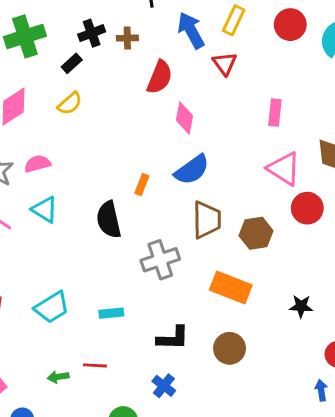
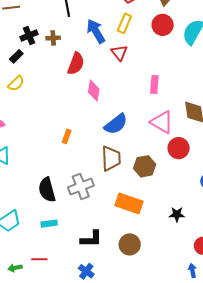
blue semicircle: (192, 170) -> (116, 124), moved
black semicircle: (109, 220) -> (47, 190), moved

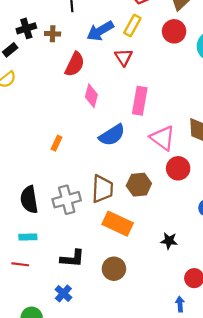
blue arrow: (96, 31) -> (100, 31), turned -95
pink rectangle: (154, 85) -> (140, 101), moved, size x1.4
brown trapezoid: (111, 158) -> (102, 189), moved
red line: (39, 259) -> (20, 264), moved

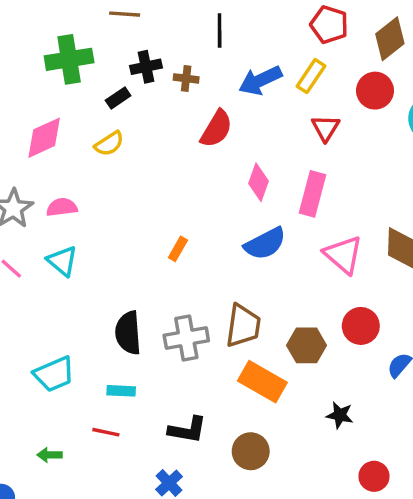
red triangle: (124, 57) -> (326, 128), moved
pink diamond: (91, 96) -> (259, 182), moved
red circle: (178, 168) -> (361, 326), moved
brown hexagon: (139, 185) -> (307, 345), moved

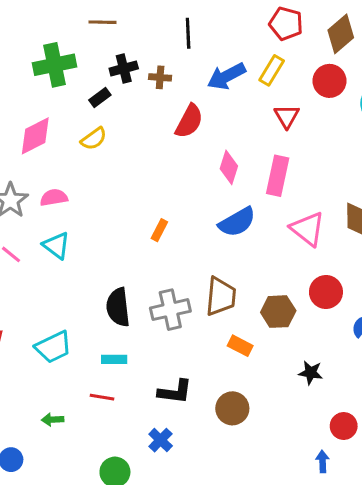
orange rectangle: (262, 382) -> (240, 346), size x0.6

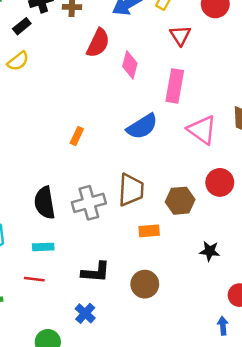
pink diamond: (229, 167) -> (130, 65), moved
orange rectangle: (240, 346) -> (149, 231), turned -30

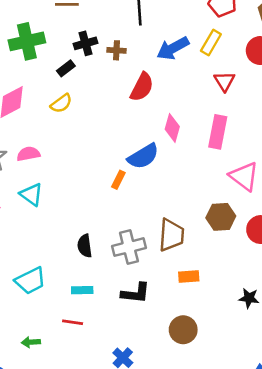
pink diamond: (130, 65) -> (172, 128), moved
blue semicircle: (142, 126) -> (143, 156), moved
brown hexagon: (180, 201) -> (221, 217), moved
black semicircle: (45, 203) -> (85, 246), size x0.7
black L-shape: (96, 272) -> (136, 293), moved

